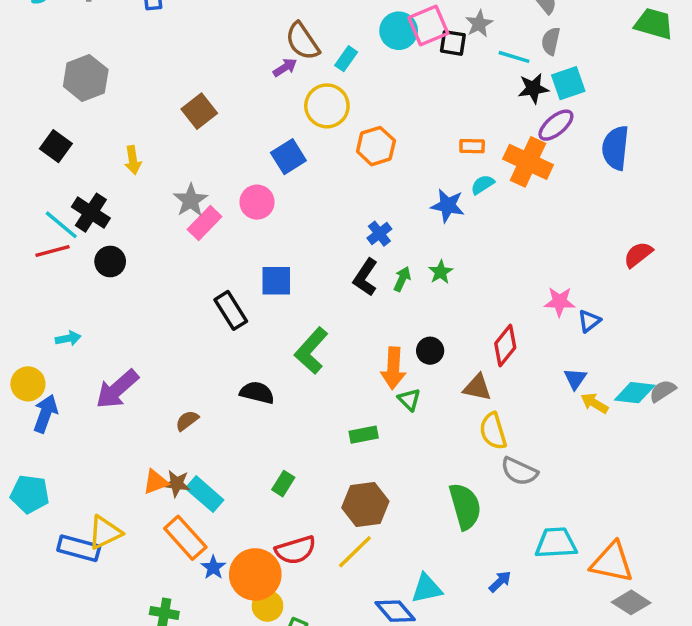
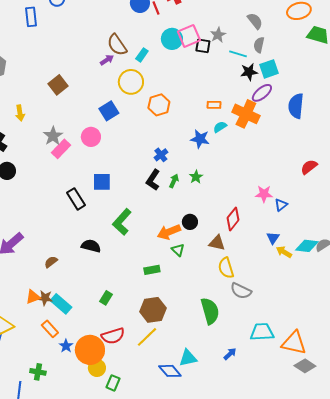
orange arrow: (393, 368) -> (169, 232), turned 65
orange rectangle: (185, 538) -> (50, 329), size x0.7

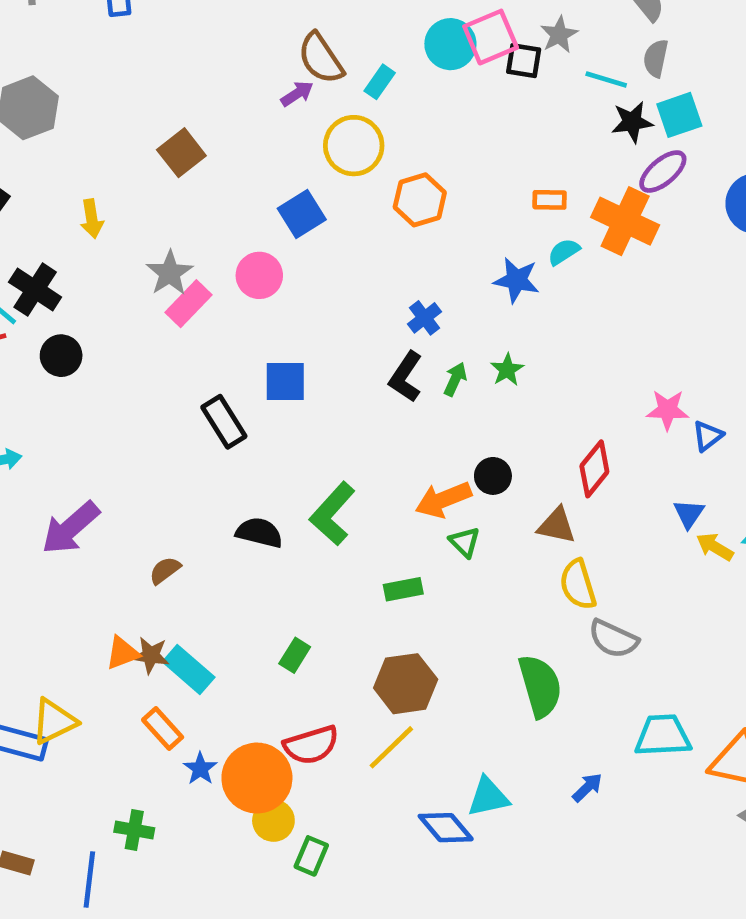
green L-shape: (122, 222) -> (332, 514), moved

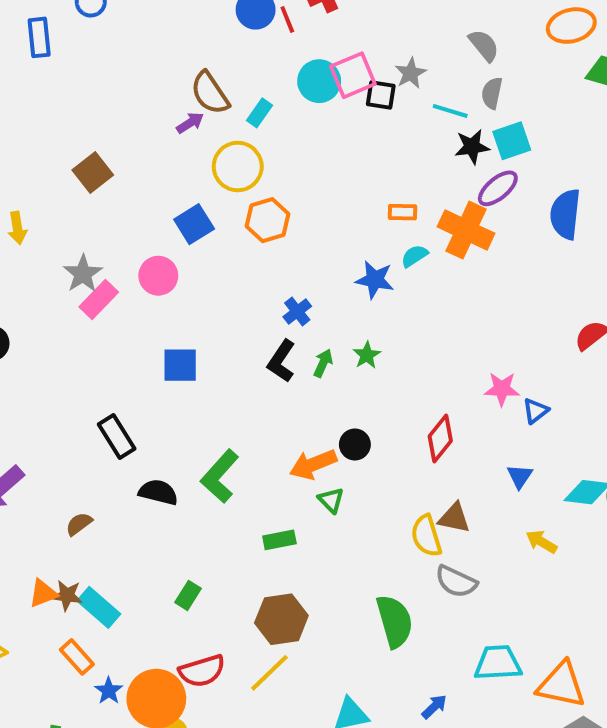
orange hexagon: (420, 200) -> (268, 220), moved
black rectangle: (224, 422) -> (117, 437), moved
brown triangle: (557, 526) -> (454, 518), moved
yellow arrow: (715, 547) -> (542, 542), moved

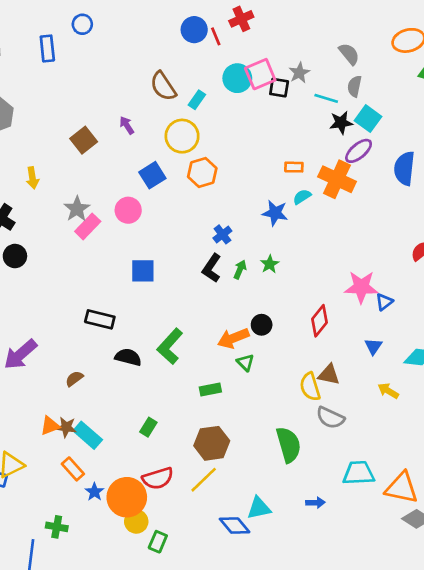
purple arrow: (190, 123) -> (127, 125), moved, turned -90
cyan square: (512, 141) -> (368, 119), turned -35
pink star: (502, 389) -> (361, 287), size x1.4
black rectangle: (117, 437) -> (100, 319), turned -44
blue arrow: (434, 707) -> (315, 503), turned 42

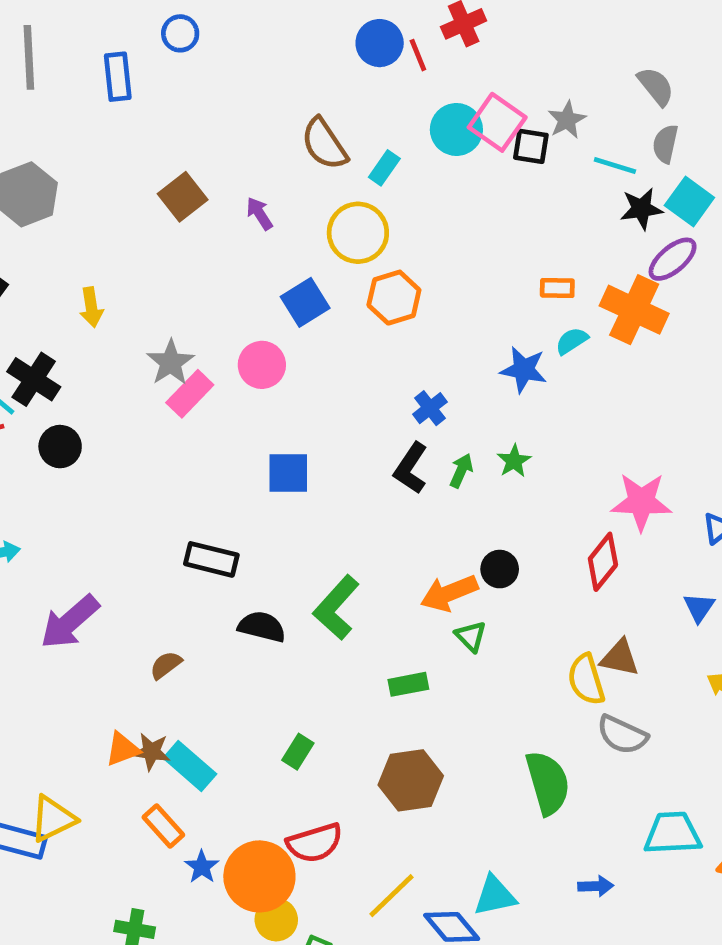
pink square: (260, 74) -> (497, 122), turned -32
brown square: (84, 140) -> (183, 197), moved
pink star: (361, 287) -> (641, 502), moved
yellow line: (204, 480) -> (392, 896), moved

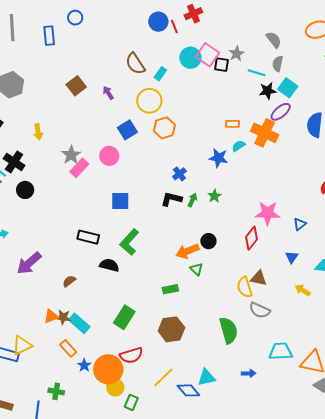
black L-shape: (411, 468) -> (171, 199), turned 70
green L-shape: (336, 607) -> (129, 242), moved
green rectangle: (298, 752) -> (124, 317), size x1.6

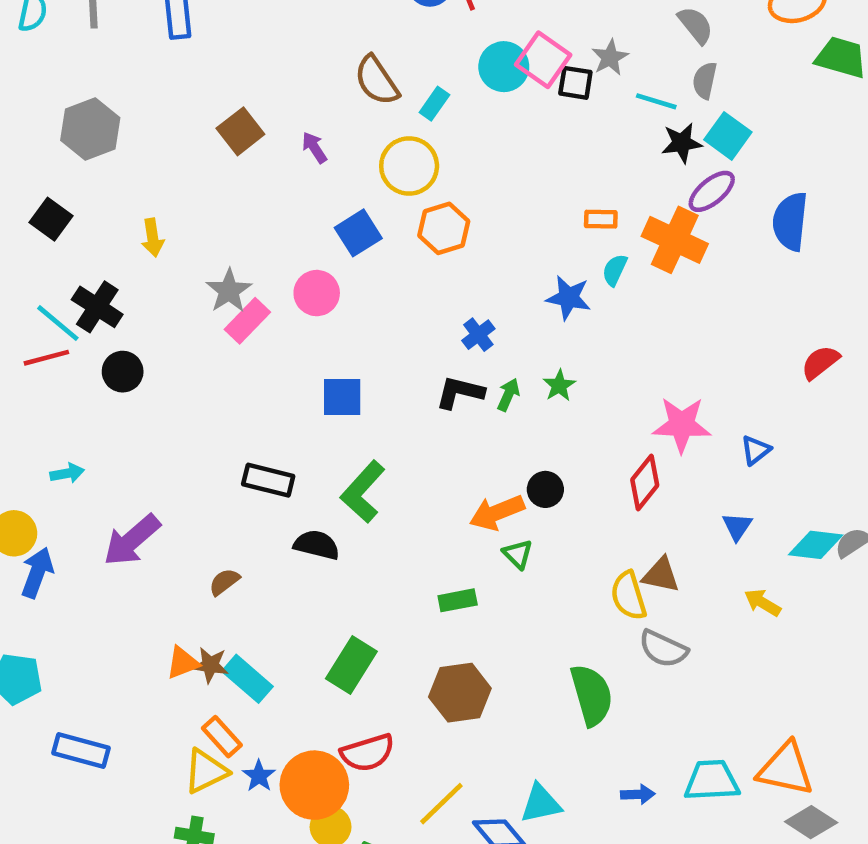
cyan semicircle: (239, 146) -> (615, 270), turned -32
yellow triangle: (22, 345) -> (206, 771), moved
cyan trapezoid: (281, 351) -> (712, 780), moved

